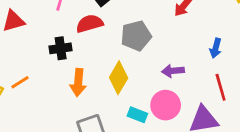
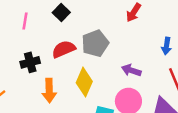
red semicircle: (90, 24) -> (64, 49), moved
purple arrow: (173, 71) -> (131, 70), turned 30

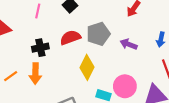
purple arrow: (131, 70) -> (129, 44), moved
orange arrow: (49, 91) -> (35, 74), moved

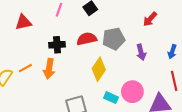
purple arrow: (129, 44) -> (141, 52), turned -133

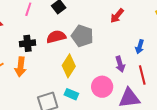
gray pentagon: (114, 39) -> (82, 36), turned 30
purple arrow: (141, 52) -> (120, 64), moved
cyan rectangle: (111, 98) -> (71, 94), moved

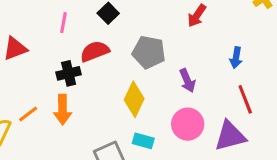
red semicircle: (56, 37) -> (95, 51), moved
purple arrow: (120, 64) -> (187, 81), moved

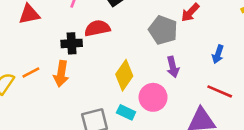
gray pentagon: (149, 52) -> (163, 30), moved
red line: (245, 99) -> (220, 91), turned -55
pink circle: (188, 124) -> (153, 97), moved

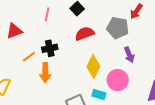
red semicircle: (97, 28) -> (85, 34), moved
orange line: (31, 72) -> (29, 57), moved

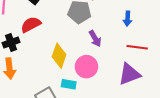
red semicircle: (85, 34) -> (31, 25), moved

